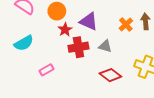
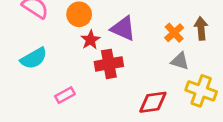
gray triangle: (105, 46) -> (180, 61), moved
red diamond: (110, 75) -> (153, 102), turned -45

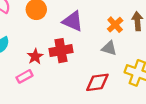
red star: (90, 40) -> (35, 56), moved
gray triangle: (180, 61) -> (109, 48), moved

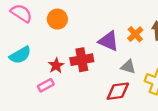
purple triangle: (73, 21) -> (109, 41), moved
gray triangle: (109, 48) -> (128, 67), moved

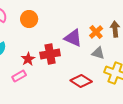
gray triangle: (128, 67) -> (98, 53), moved
red diamond: (118, 91) -> (81, 81), turned 40

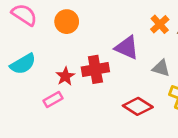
orange cross: (96, 32) -> (160, 24), moved

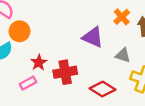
orange circle: (67, 22) -> (20, 31), moved
red cross: (95, 69) -> (65, 72), moved

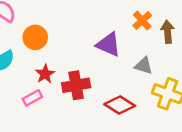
orange circle: (20, 31) -> (35, 37), moved

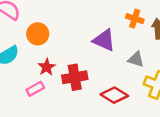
orange cross: (142, 20) -> (135, 19), turned -30

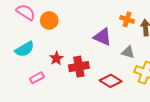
orange circle: (38, 34) -> (49, 20), moved
pink rectangle: (35, 89) -> (37, 78), moved

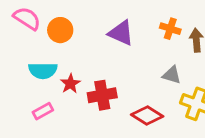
purple triangle: (102, 37) -> (121, 33), moved
cyan semicircle: (25, 49) -> (43, 71), moved, turned 30

